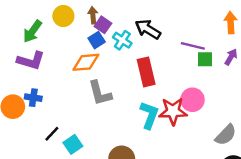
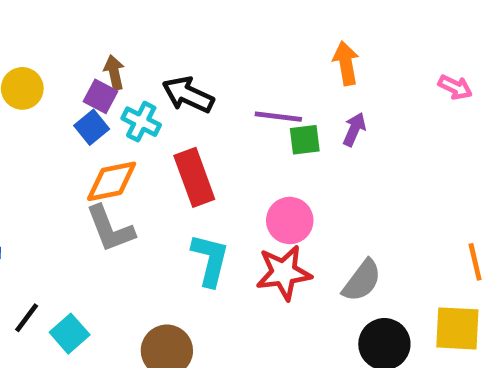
brown arrow: (93, 15) -> (114, 72), moved
orange diamond: (86, 62) -> (112, 181), moved
red star: (173, 111) -> (284, 273), moved

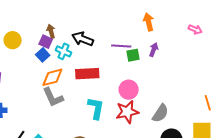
red rectangle: (194, 177) -> (87, 74), turned -70

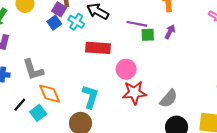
orange diamond: (52, 77) -> (50, 94), moved, turned 75
pink circle: (129, 90) -> (126, 69), moved
gray L-shape: (53, 97) -> (33, 70), moved
cyan L-shape: (96, 108) -> (90, 97), moved

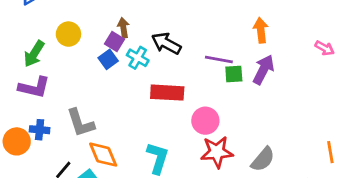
purple arrow: (170, 32) -> (263, 70), size x1.5

